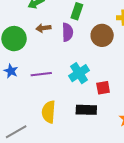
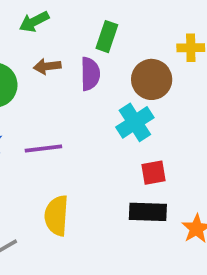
cyan cross: (79, 73) -> (135, 122), moved
black rectangle: (86, 110) -> (148, 212), moved

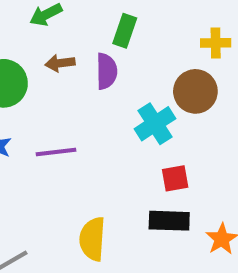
brown circle: (152, 79) -> (195, 91), moved
yellow semicircle: (57, 216) -> (92, 239), moved

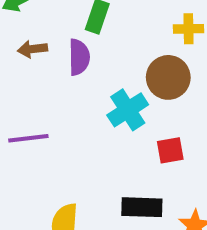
red square: (175, 178) -> (170, 150), moved

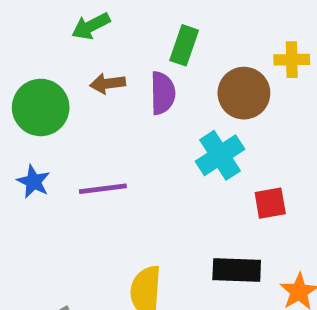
brown circle: (168, 77) -> (244, 93), moved

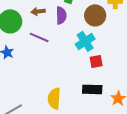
purple line: (103, 189) -> (39, 37), moved, turned 30
red square: (270, 203) -> (96, 61), moved

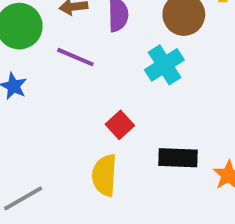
red square: (96, 61) -> (120, 125), moved, turned -32

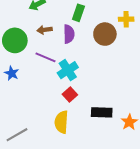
cyan cross: (164, 65) -> (68, 70), moved

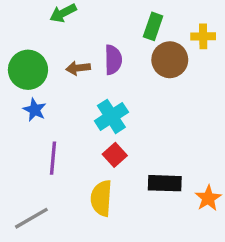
green rectangle: (78, 13) -> (153, 26), moved
brown arrow: (44, 30) -> (78, 68), moved
purple line: (46, 57) -> (53, 158), moved, turned 72
blue star: (12, 73) -> (35, 110), moved

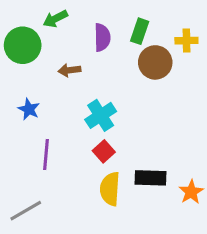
purple semicircle: (113, 60) -> (102, 37), moved
green circle: (28, 70) -> (23, 45), moved
yellow semicircle: (101, 198) -> (110, 189), moved

